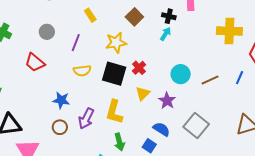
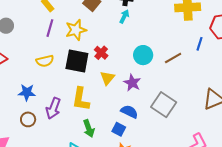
purple line: (76, 43) -> (50, 28), moved
blue line: (240, 78) -> (199, 44), moved

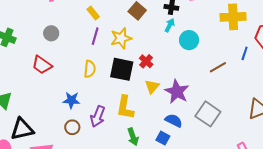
cyan circle: (143, 55) -> (189, 40), moved
yellow semicircle: (45, 61) -> (90, 69), turned -72
purple star: (132, 83) -> (177, 92), size x1.4

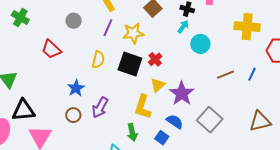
gray circle: (51, 33) -> (74, 21), moved
blue line: (245, 53) -> (252, 74), moved
blue star: (71, 100) -> (76, 88), turned 30
yellow L-shape: (125, 107) -> (143, 107), moved

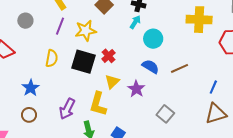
blue line: (252, 74) -> (213, 87), moved
purple star: (182, 93) -> (136, 89), size x0.7
purple arrow: (100, 108) -> (67, 109), moved
gray square: (210, 120) -> (165, 114), size x0.7
blue semicircle: (175, 122) -> (150, 67), moved

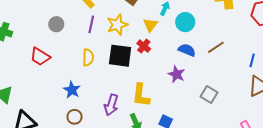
yellow triangle: (112, 82) -> (150, 25), moved

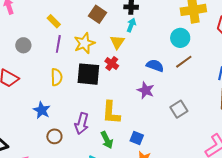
cyan circle: (185, 22) -> (180, 38), moved
gray square: (209, 95) -> (179, 109), turned 30
brown circle: (75, 117) -> (54, 136), moved

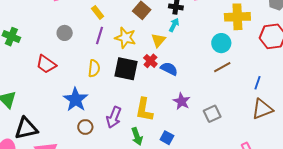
yellow star: (84, 43) -> (125, 38), turned 30
blue semicircle: (155, 66) -> (169, 69), moved
purple star: (146, 90) -> (182, 101), moved
blue star: (42, 110) -> (76, 100), size x1.4

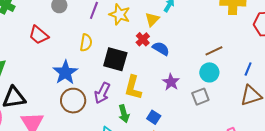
cyan circle: (221, 43) -> (209, 72), moved
black square: (126, 69) -> (115, 59), moved
brown circle: (85, 127) -> (73, 101), size x1.6

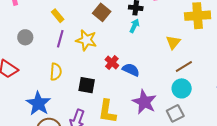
yellow triangle: (152, 19) -> (173, 42), moved
black square: (115, 59) -> (87, 85), size x0.7
purple star: (171, 82) -> (144, 102), size x1.4

